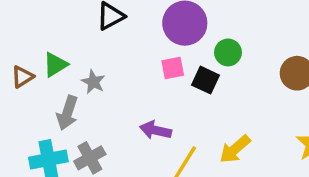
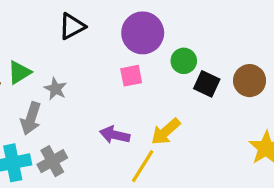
black square: (206, 80) -> (207, 84), moved
yellow arrow: (235, 149) -> (166, 132), moved

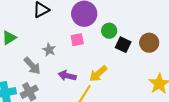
gray star: (56, 89) -> (49, 50), moved
gray arrow: (31, 118) -> (32, 66), moved, turned -60

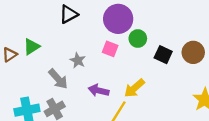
green circle: (109, 31) -> (138, 39), moved
pink square: (77, 40) -> (110, 49), turned 32

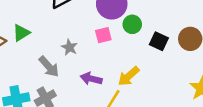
pink square: (110, 49) -> (103, 35), turned -35

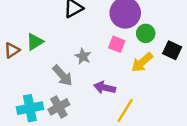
pink square: (103, 35) -> (117, 44), turned 35
yellow arrow: (129, 76) -> (142, 62), moved

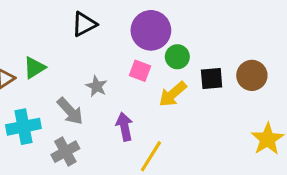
black square: (172, 50) -> (212, 79), turned -30
purple arrow: (105, 88) -> (124, 127), turned 65
cyan cross: (30, 108) -> (23, 127), moved

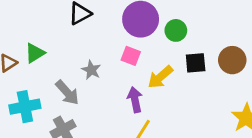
green circle: (177, 57) -> (176, 30), moved
purple arrow: (124, 127) -> (135, 100), moved

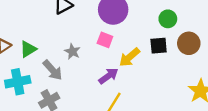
green circle: (176, 30) -> (168, 19), moved
green triangle: (35, 53) -> (28, 49), moved
purple arrow: (135, 100) -> (108, 76), turned 66

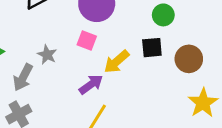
brown circle: (189, 43) -> (189, 59), moved
gray arrow: (53, 70) -> (23, 77), turned 70

